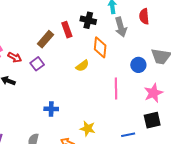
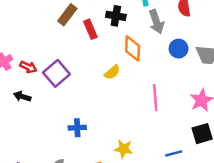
brown rectangle: (45, 39) -> (67, 15), moved
purple square: (37, 64) -> (56, 73), size x1.5
blue circle: (138, 65) -> (179, 49), moved

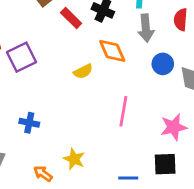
red rectangle: (90, 29) -> (71, 18), turned -36
orange diamond: (133, 48) -> (112, 51), turned -40

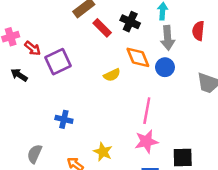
blue circle: (163, 64) -> (165, 67), moved
pink star: (174, 127) -> (146, 141), moved

